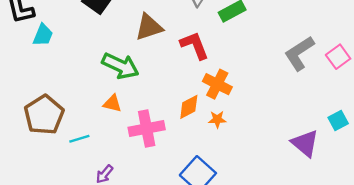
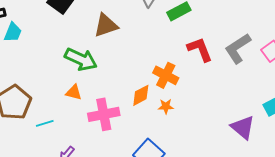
red L-shape: (194, 45) -> (200, 49), moved

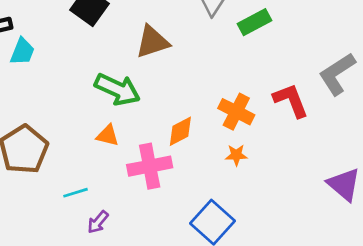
red L-shape: (200, 49) -> (291, 100), moved
orange diamond: (141, 95) -> (180, 131), moved
cyan line: (45, 123) -> (75, 193), moved

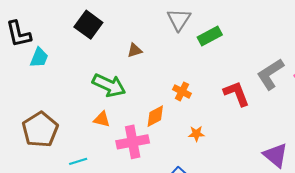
brown triangle: (152, 42) -> (135, 50), size x0.6
orange cross: (236, 112) -> (182, 91), moved, size x0.7

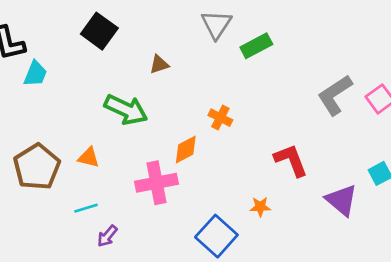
red L-shape: (236, 94) -> (291, 160), moved
orange triangle: (102, 119) -> (89, 158), moved
orange star: (196, 134) -> (260, 207), moved

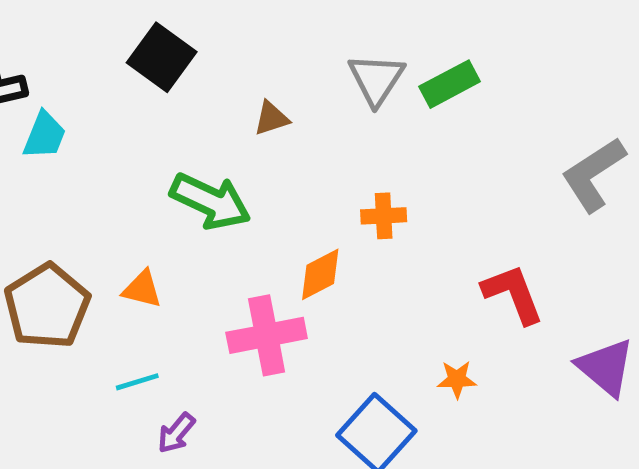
gray triangle: (216, 24) -> (376, 79), moved
orange cross: (220, 118) -> (384, 216), turned -30

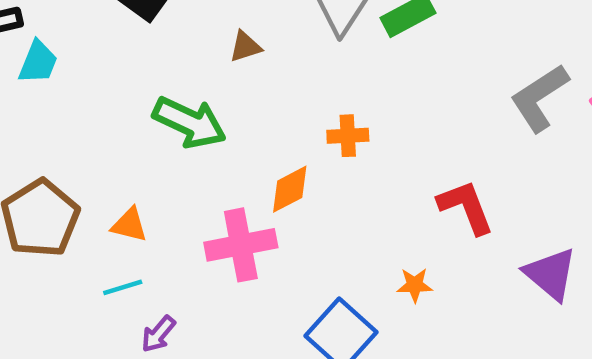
orange triangle: (142, 289) -> (129, 225), moved

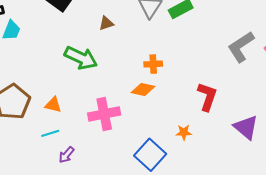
orange diamond: (290, 189) -> (143, 90), moved, turned 40
red L-shape: (466, 207) -> (207, 97), turned 40

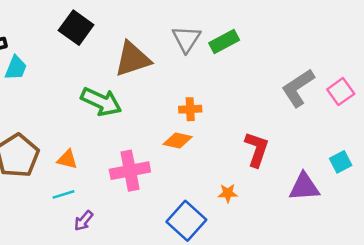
brown triangle: (106, 23) -> (132, 59), size x2.0
purple triangle: (246, 127) -> (304, 187), turned -44

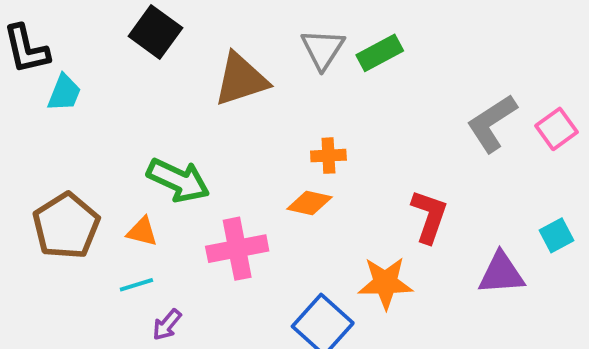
green arrow: (101, 102) -> (178, 180), moved
orange star: (228, 193) -> (385, 283), size x1.8

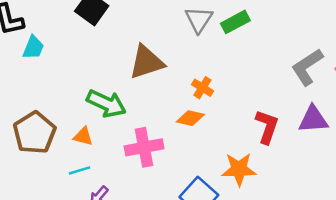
brown triangle: (241, 80) -> (146, 62), moved
orange cross: (328, 156) -> (202, 88), turned 35
purple triangle: (501, 273) -> (313, 119), moved

